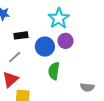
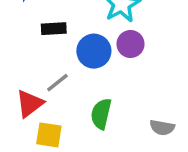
gray line: (15, 57) -> (57, 83), moved
green semicircle: (54, 71) -> (101, 114), moved

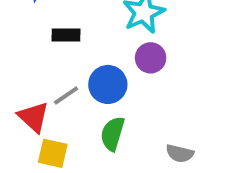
blue circle: (94, 51) -> (108, 84), moved
red triangle: (30, 104) -> (33, 117), turned -44

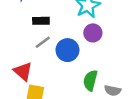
gray line: (66, 96) -> (43, 42), moved
green semicircle: (113, 134) -> (90, 80), moved

